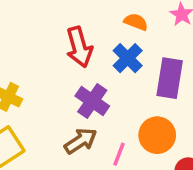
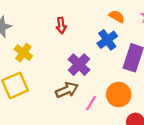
red arrow: (79, 47) -> (61, 25), moved, size x0.6

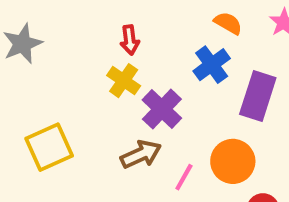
yellow cross: (23, 53) -> (124, 81), moved

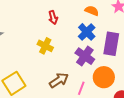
red arrow: (130, 40) -> (53, 17), moved
purple cross: (162, 109) -> (85, 56), moved

